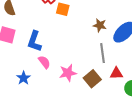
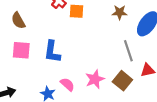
brown star: (100, 25) -> (120, 12), moved
pink semicircle: (44, 62) -> (67, 84), moved

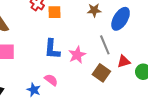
blue L-shape: (52, 52) -> (52, 49), moved
pink star: (95, 79) -> (77, 55), moved

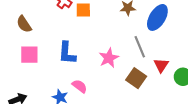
blue L-shape: (52, 49) -> (67, 53), moved
red triangle: (124, 61) -> (161, 65), turned -40

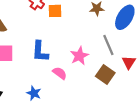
pink semicircle: (80, 86) -> (60, 73), moved

